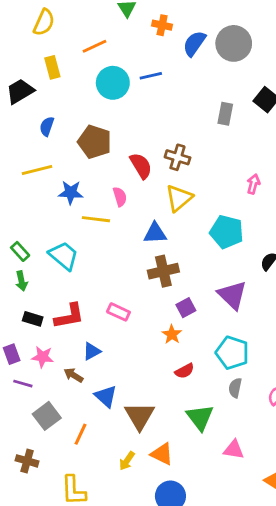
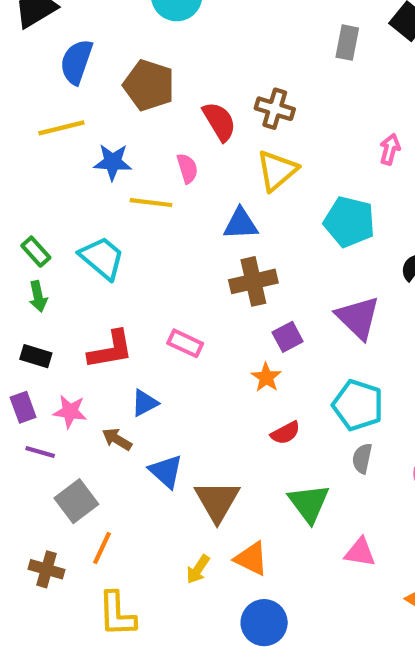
blue semicircle: (47, 126) -> (76, 62), size x1.5
black rectangle: (33, 319) -> (36, 356), moved
orange line: (80, 434) -> (102, 548), moved

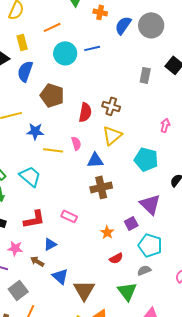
blue semicircle: (76, 62) -> (25, 71), moved
red semicircle: (219, 121) -> (85, 112), turned 42
pink semicircle: (187, 168) -> (76, 143), moved
purple square: (288, 337) -> (131, 223), moved
gray semicircle: (362, 458) -> (144, 270), moved, turned 56

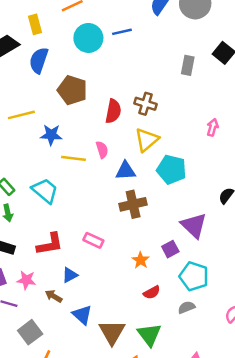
cyan pentagon: (146, 159) -> (172, 170), moved
green triangle: (127, 291) -> (149, 335), moved

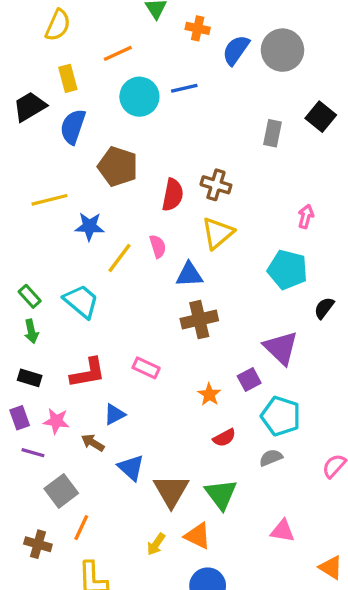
yellow line: (73, 158) -> (119, 258), turned -60
cyan pentagon: (172, 170) -> (287, 270), moved

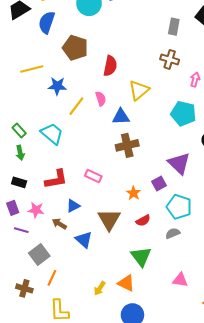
brown cross: (216, 185) -> (170, 59), moved
brown triangle: (171, 491) -> (109, 220), moved

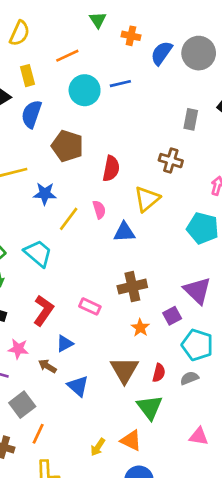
brown cross: (170, 59) -> (171, 161), moved
brown cross: (127, 145) -> (132, 287), moved
red L-shape: (56, 179) -> (43, 310), turned -45
brown triangle: (109, 220) -> (124, 370), moved
red semicircle: (143, 221) -> (159, 373), moved, turned -48

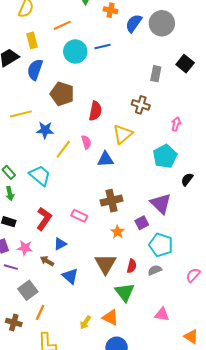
cyan pentagon: (203, 228) -> (165, 156), turned 30

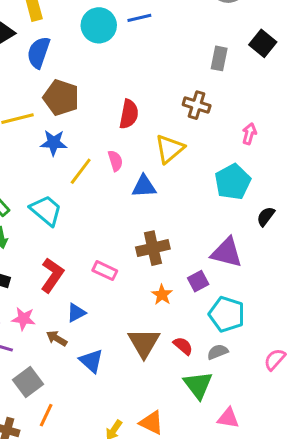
brown pentagon: (62, 94) -> (61, 98), moved
purple triangle: (161, 204) -> (227, 253), turned -30
red semicircle: (132, 266) -> (183, 346), turned -64
green triangle: (125, 292) -> (198, 385), moved

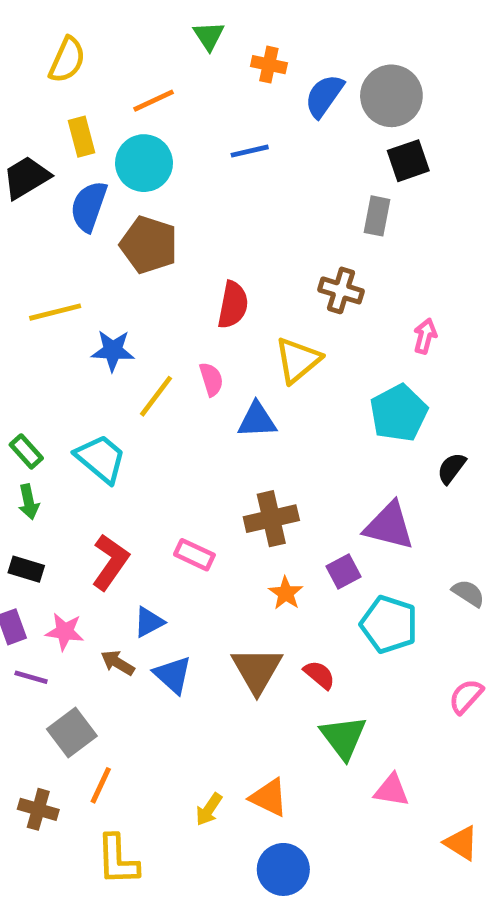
cyan circle: (99, 25) -> (144, 163), moved
black square: (263, 43) -> (408, 161), moved, turned 32
brown pentagon: (61, 98) -> (149, 245), moved
gray semicircle: (218, 352) -> (468, 593), moved, turned 55
blue triangle: (91, 361) -> (173, 675), moved

